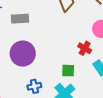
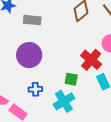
red cross: (85, 48) -> (91, 60), size x1.5

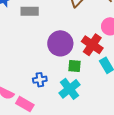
purple circle: (29, 55) -> (60, 43), moved

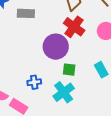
red cross: (92, 45) -> (74, 27), moved

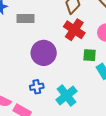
purple circle: (56, 47) -> (44, 53), moved
green square: (69, 70) -> (90, 55), moved

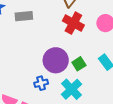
purple circle: (44, 53) -> (56, 60), moved
green square: (90, 55) -> (79, 64), moved, turned -32

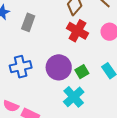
gray rectangle: (24, 16) -> (28, 22), turned -66
blue cross: (41, 83) -> (21, 67), moved, size x1.5

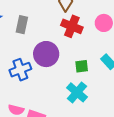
purple circle: (59, 67) -> (46, 54), moved
green square: (82, 72) -> (82, 66), turned 32

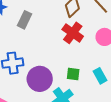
purple circle: (46, 54) -> (40, 79), moved

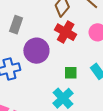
purple circle: (40, 79) -> (36, 51), moved

